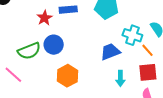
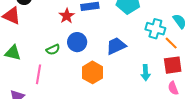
green semicircle: (29, 51) -> (53, 50), size x0.6
blue trapezoid: (110, 52) -> (116, 46), moved
pink line: (13, 75) -> (38, 74), turned 60

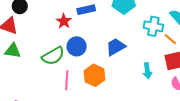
green semicircle: (53, 50) -> (53, 56), size x1.6
green triangle: (13, 53) -> (13, 51), moved
pink line: (38, 74) -> (67, 80), moved

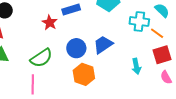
blue circle: (77, 46) -> (76, 48), moved
pink line: (67, 80) -> (33, 84), moved

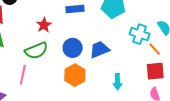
red star: (50, 23) -> (44, 25), moved
cyan arrow: (136, 66) -> (118, 82), moved

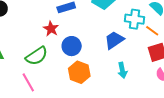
red star: (44, 25) -> (51, 29), moved
blue trapezoid: (99, 50) -> (114, 40), moved
pink line: (23, 75) -> (28, 82), turned -30

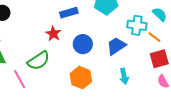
blue circle: (72, 46) -> (83, 44), moved
pink line: (28, 82) -> (20, 79), moved

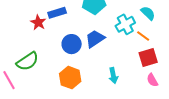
cyan cross: (137, 25) -> (125, 24), turned -36
red star: (53, 34) -> (38, 22), moved
blue trapezoid: (116, 46) -> (95, 39), moved

